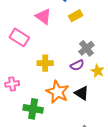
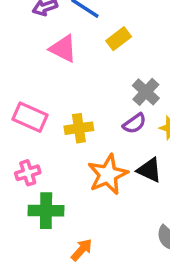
pink rectangle: (19, 37) -> (30, 117), moved
orange star: (57, 92) -> (108, 174), turned 30
green cross: (33, 109) -> (46, 211), moved

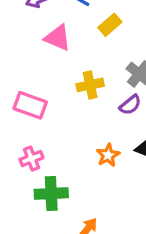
yellow cross: (79, 128) -> (90, 85), moved
orange star: (108, 174) -> (108, 155), size x0.6

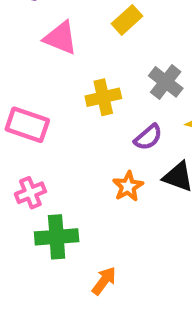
purple semicircle: (130, 105) -> (148, 137), moved

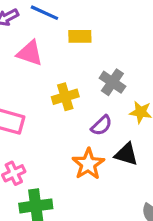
yellow rectangle: (127, 20) -> (80, 36), turned 45
orange star: (128, 186) -> (88, 164), size x1.4

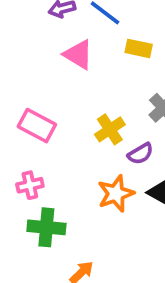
yellow cross: (65, 97) -> (110, 129), moved, turned -30

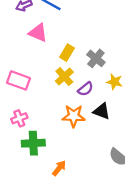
yellow rectangle: (139, 48) -> (67, 53), moved, turned -63
orange star: (116, 194) -> (74, 116), turned 30

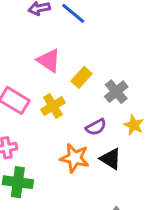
pink triangle: (38, 33) -> (49, 60), moved
yellow cross: (64, 77) -> (53, 106), moved

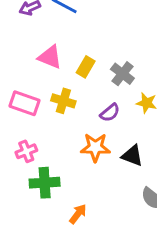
yellow cross: (53, 106) -> (63, 101), turned -30
black triangle: (111, 159) -> (132, 156), moved

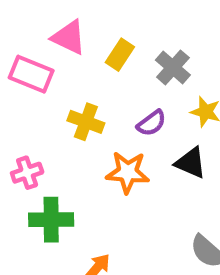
yellow cross: (63, 101) -> (86, 122), moved
pink rectangle: (24, 103) -> (31, 74), moved
black triangle: (132, 156) -> (191, 163), moved

